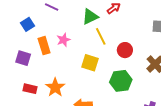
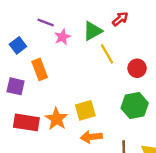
pink star: (63, 40) -> (62, 37), moved
yellow square: (90, 63) -> (85, 110), moved, turned -30
red rectangle: (30, 89) -> (26, 122), size x1.5

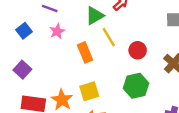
pink star: (62, 37) -> (57, 31), moved
orange rectangle: (40, 69) -> (85, 52), moved
purple square: (16, 86) -> (22, 70), turned 30

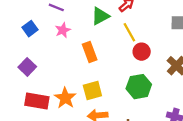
yellow line: (109, 37) -> (129, 32), moved

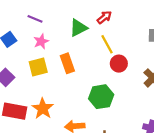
green hexagon: (139, 87) -> (101, 97), moved
yellow square: (92, 90) -> (38, 67), moved

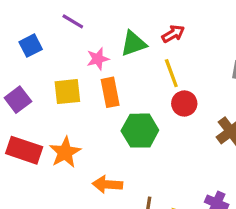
pink star: (41, 41) -> (98, 59), moved
green hexagon: (101, 97) -> (140, 131), moved

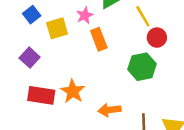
yellow square: (67, 92) -> (57, 28), moved
green hexagon: (140, 131) -> (142, 67), moved

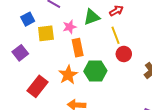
green hexagon: (142, 67) -> (95, 71), moved
orange star: (73, 91) -> (68, 75), moved
red rectangle: (41, 95) -> (37, 86), moved, turned -70

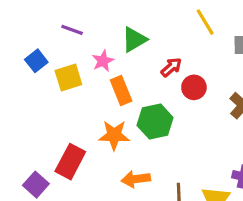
red arrow: (116, 11) -> (171, 67), moved
yellow line: (116, 35) -> (205, 22), moved
purple square: (20, 53) -> (36, 185), moved
orange star: (68, 75) -> (114, 135), turned -30

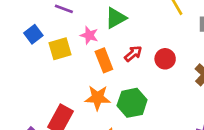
pink star: (103, 61) -> (89, 35), turned -30
red arrow: (171, 67) -> (133, 54), moved
green hexagon: (155, 122) -> (132, 103), moved

